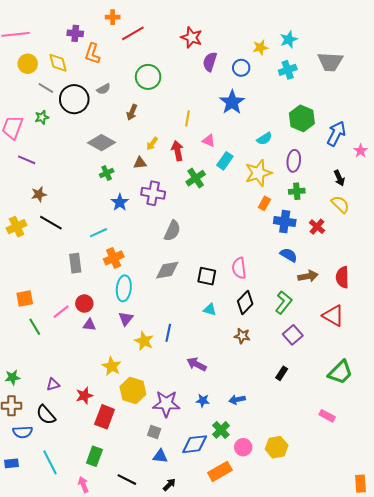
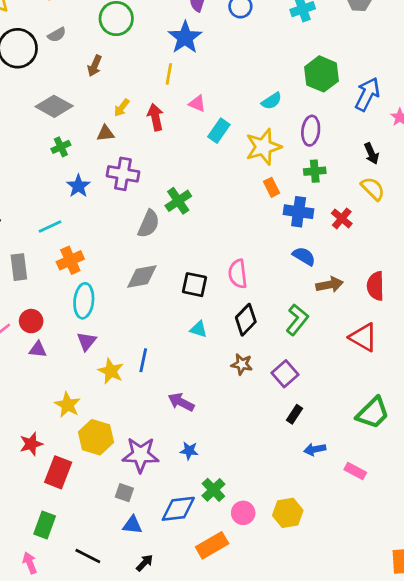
blue star: (232, 102) -> (185, 37), moved
green cross: (196, 178) -> (178, 201), moved
orange rectangle: (264, 203) -> (272, 187), turned -56
purple square: (293, 335) -> (285, 374), moved
blue arrow: (237, 400) -> (315, 449), moved

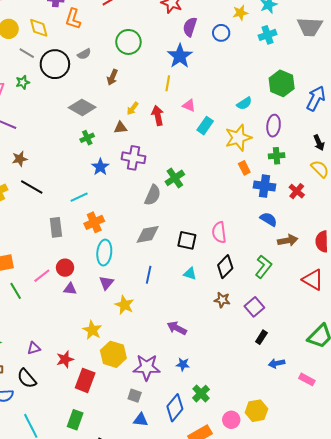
blue line: (143, 360) -> (149, 275), moved
blue diamond: (178, 509) -> (175, 408), turned -44
pink circle: (243, 513) -> (231, 420), moved

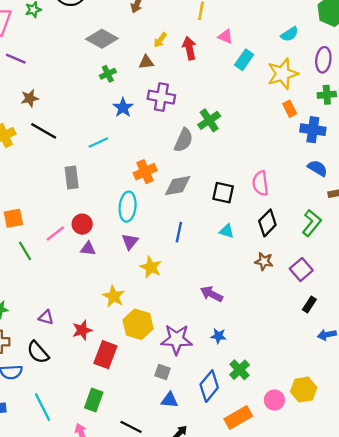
orange cross: (94, 222) -> (145, 172), moved
purple triangle: (34, 348) -> (46, 317), turned 32

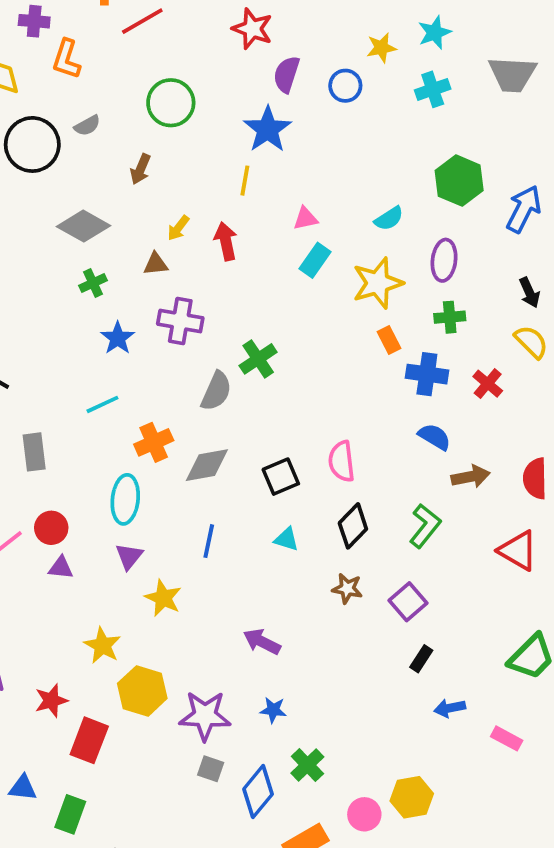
pink triangle: (225, 36) -> (306, 219), moved, turned -35
cyan line: (98, 142) -> (102, 404), moved
black square: (223, 193) -> (281, 477), turned -35
gray square: (163, 372) -> (211, 769), moved
blue triangle: (170, 400) -> (23, 788), moved

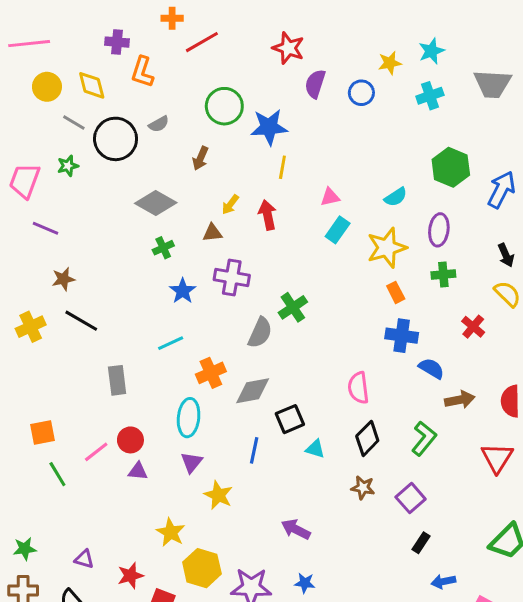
blue star: (268, 129) -> (269, 127), moved, turned 30
blue cross: (427, 374) -> (402, 336), moved
black square: (281, 477) -> (290, 419), moved
red triangle: (518, 551) -> (497, 458), turned 32

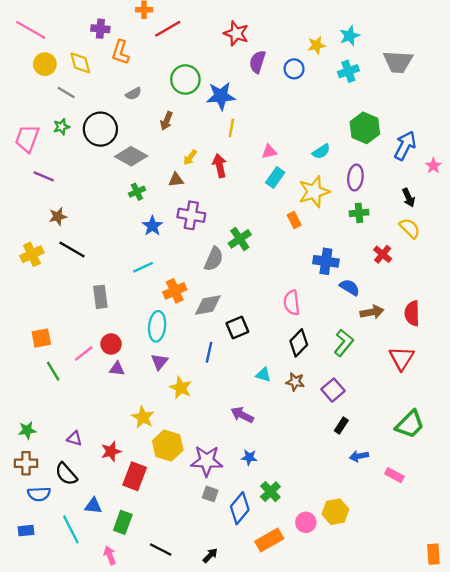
pink line: (29, 44) -> (31, 30), turned 36
black circle: (116, 139) -> (100, 129), moved
orange rectangle: (396, 292) -> (294, 220), moved
cyan triangle: (315, 449) -> (263, 375), moved

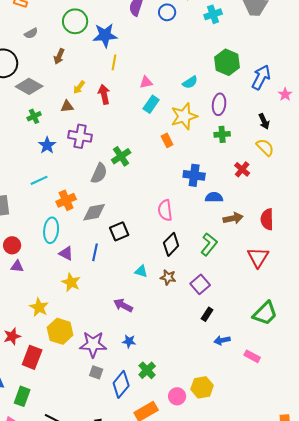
blue semicircle: (350, 287) -> (214, 197), turned -30
purple triangle: (159, 362) -> (66, 253), moved, turned -42

